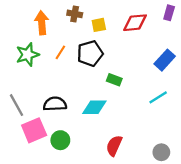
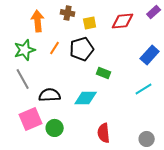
purple rectangle: (169, 13) -> (154, 12), turned 32
gray line: (16, 105) -> (23, 79), moved
red semicircle: (114, 146) -> (104, 133), turned -30

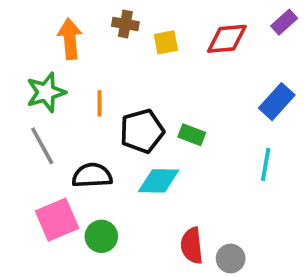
orange line: (55, 48) -> (99, 103), moved, turned -32
black pentagon: (82, 49) -> (142, 131), moved
cyan line: (144, 89) -> (266, 164), turned -48
gray circle: (147, 139) -> (231, 258), moved

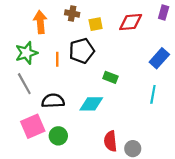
purple rectangle: (284, 22) -> (164, 12), turned -32
black pentagon: (142, 131) -> (82, 51), moved

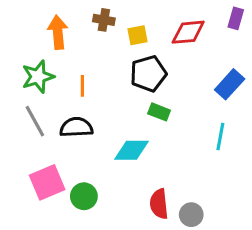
black pentagon: (82, 51) -> (148, 74), moved
black semicircle: (53, 101) -> (76, 127), moved

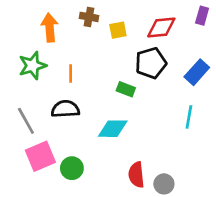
black pentagon: (148, 74) -> (151, 63), moved
green rectangle: (159, 112) -> (126, 89), moved
gray line: (35, 121) -> (26, 121), moved

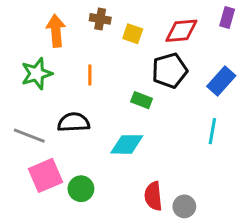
yellow square: (118, 30) -> (133, 34), turned 30
orange line: (71, 74) -> (90, 75), moved
gray line: (26, 121) -> (29, 136), turned -40

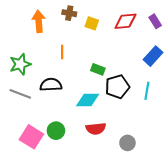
purple rectangle: (227, 17) -> (155, 21), moved, turned -48
black pentagon: (170, 71) -> (117, 87), moved
green star: (37, 74) -> (20, 64), moved
pink square: (46, 175) -> (31, 137), moved, turned -35
red semicircle: (153, 196) -> (96, 129), moved, turned -90

